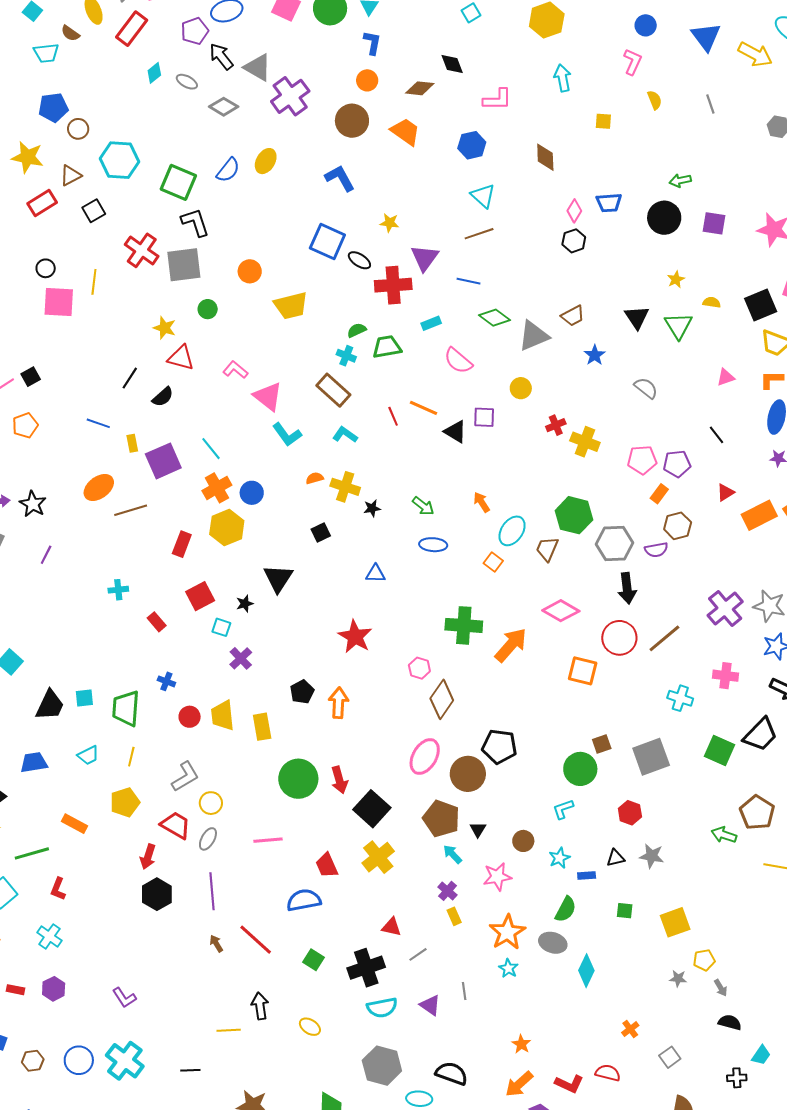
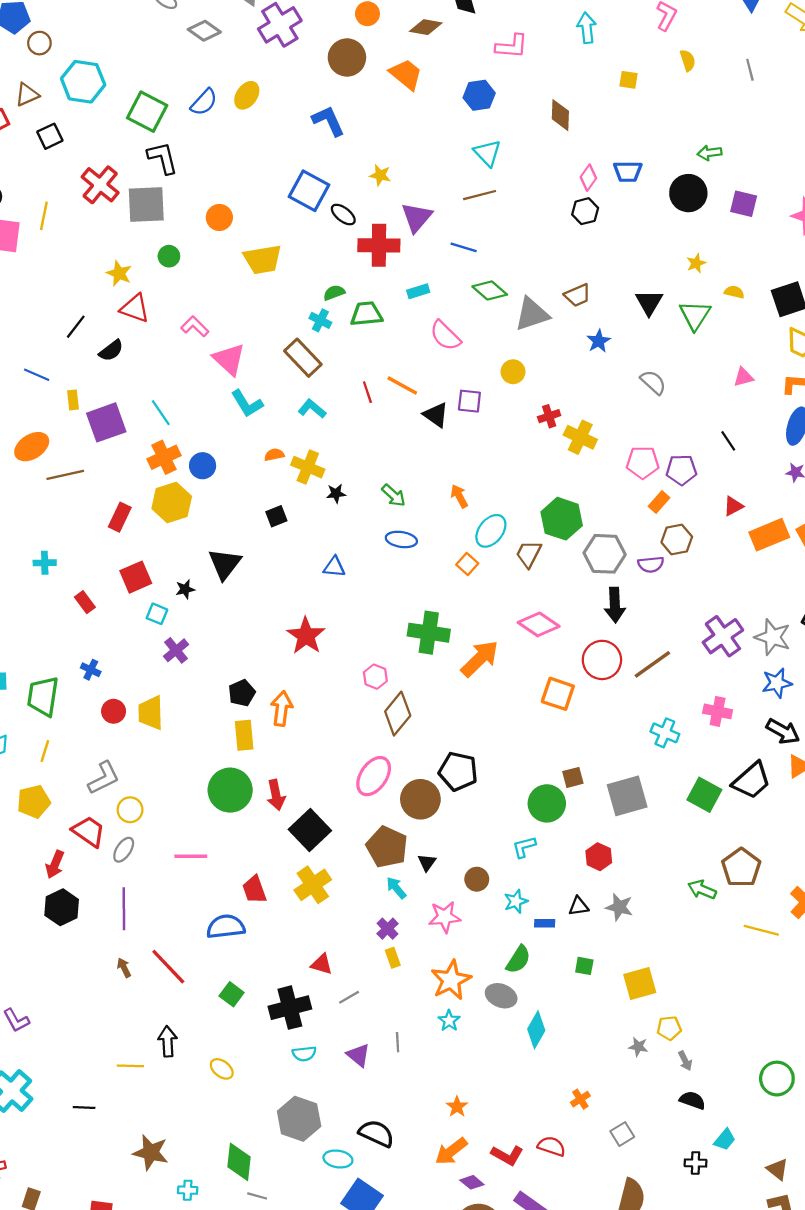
yellow rectangle: (262, 727) -> (244, 735), moved
cyan semicircle: (382, 1008) -> (304, 1054), size x0.7

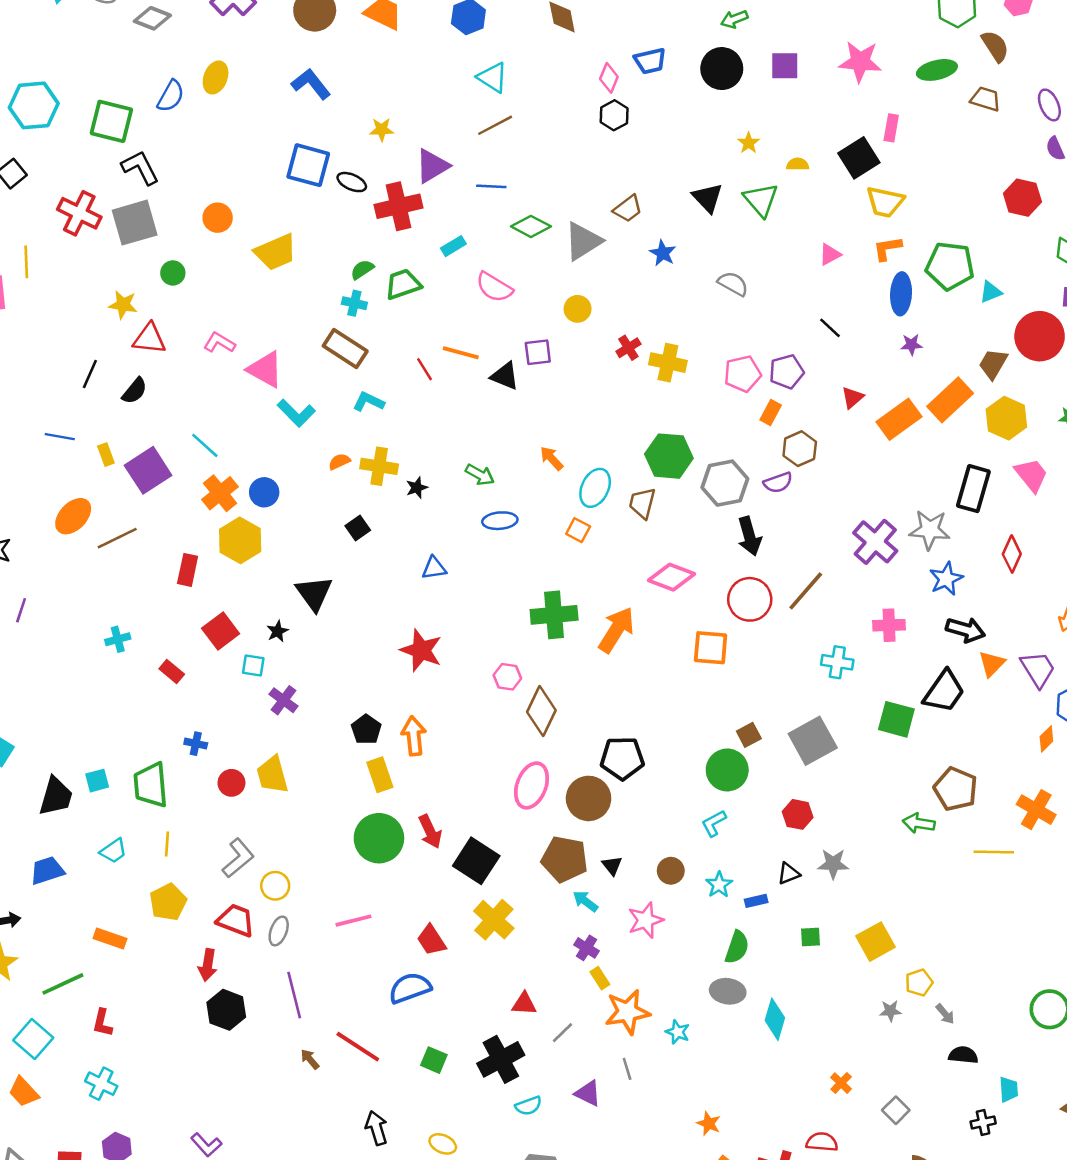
purple triangle: (417, 217) -> (432, 166), turned 32
orange star: (451, 980) -> (627, 1012), moved, turned 30
cyan trapezoid: (725, 1140) -> (1009, 1089), turned -30

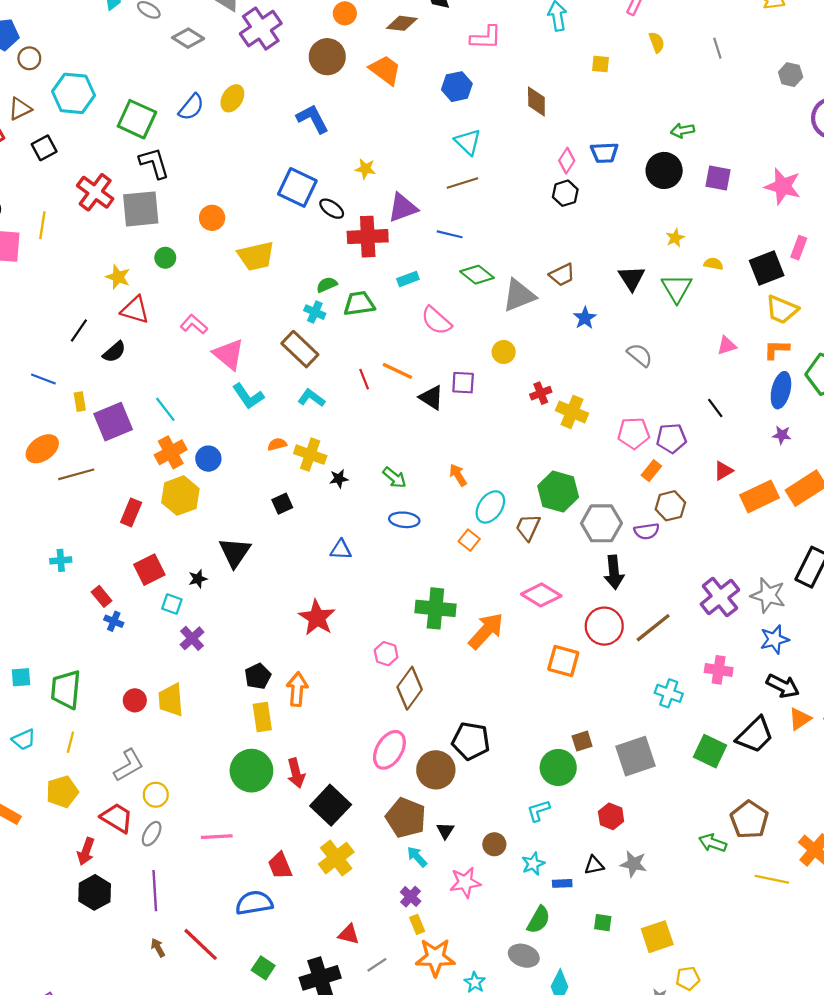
blue cross: (196, 744) -> (114, 621), moved

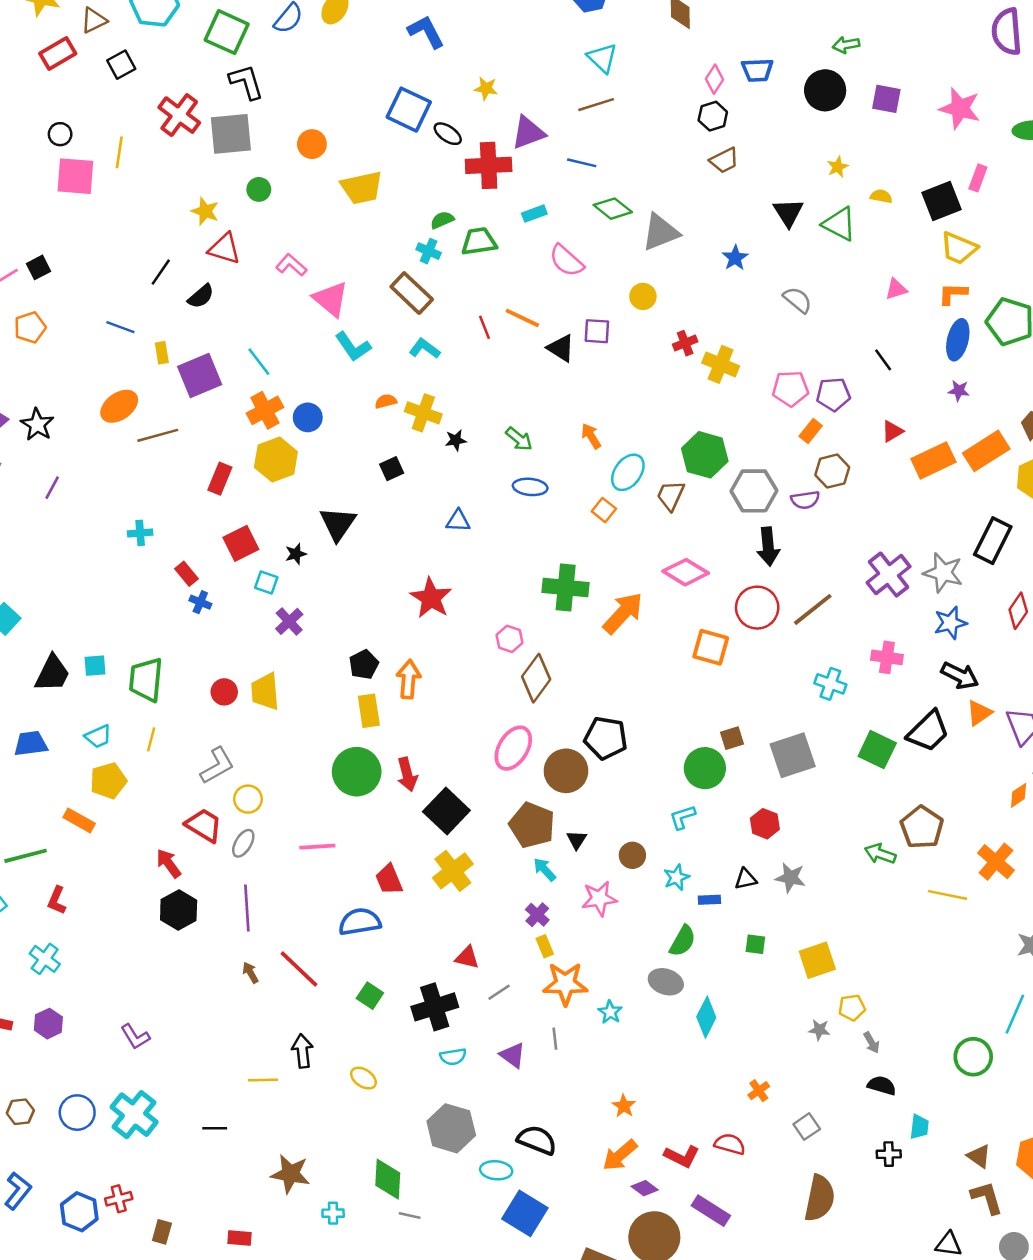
brown trapezoid: (562, 275) -> (724, 160), moved
green triangle: (677, 288) -> (839, 224), turned -32
yellow pentagon: (62, 792) -> (108, 781), moved
red arrow: (86, 851) -> (169, 863), turned 124

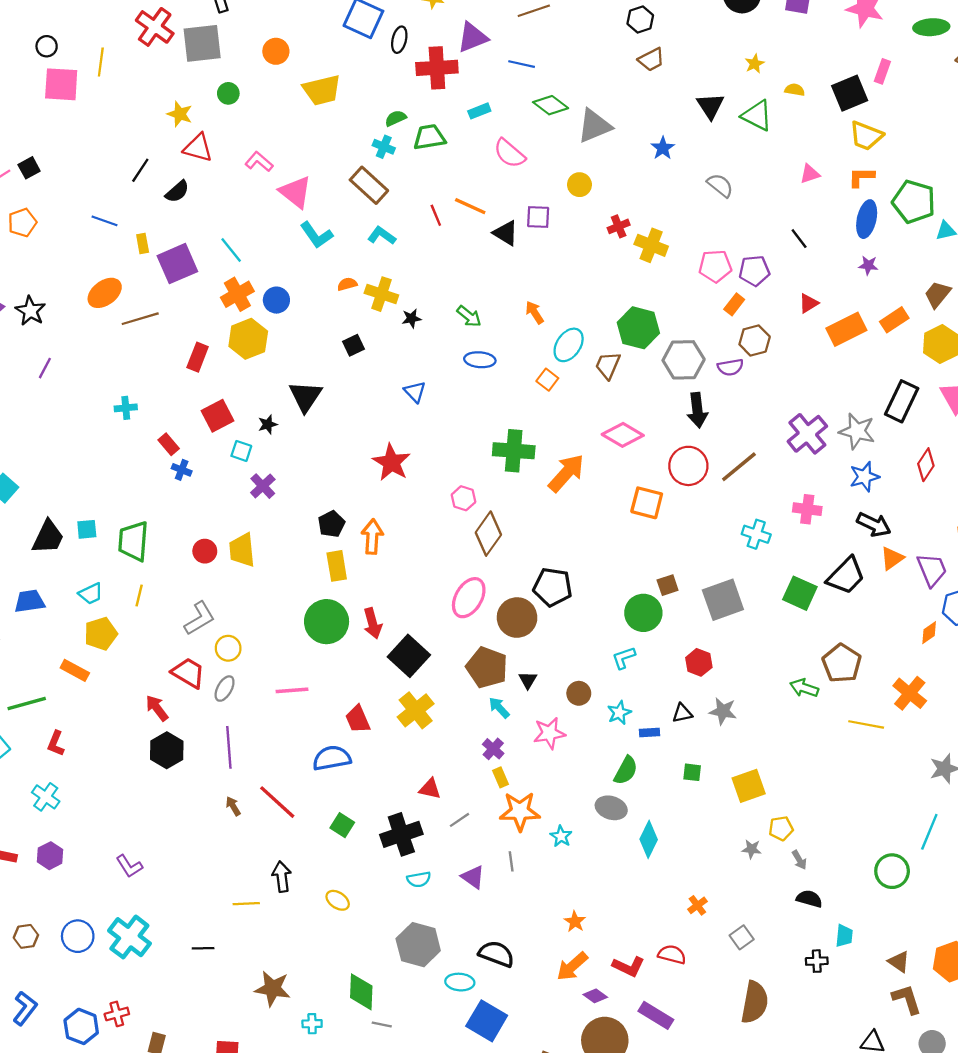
black ellipse: (448, 134) -> (399, 40), turned 70
orange rectangle: (986, 451) -> (894, 320), size x0.7
blue triangle: (458, 521) -> (415, 392), turned 45

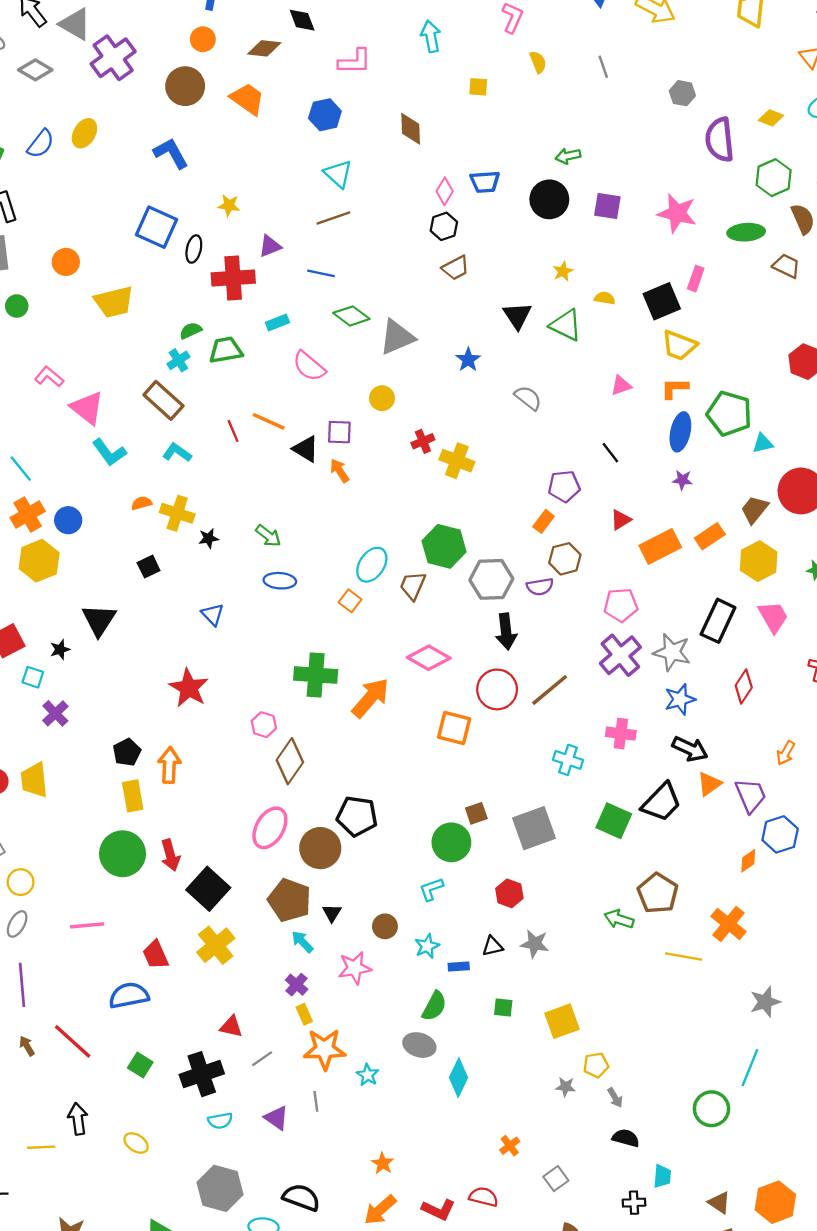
purple triangle: (473, 37) -> (270, 246), size x0.7
cyan cross: (384, 147) -> (178, 360), turned 35
pink pentagon: (715, 266) -> (621, 605), moved
orange arrow: (535, 312) -> (340, 471), moved

